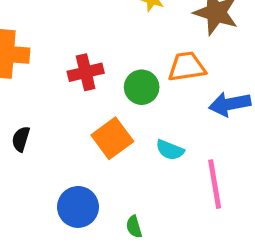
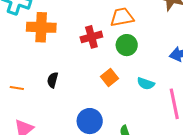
orange trapezoid: (187, 67) -> (122, 17), moved
orange square: (112, 138) -> (110, 77), size x0.7

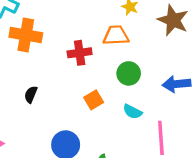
green circle: (127, 45) -> (129, 73), moved

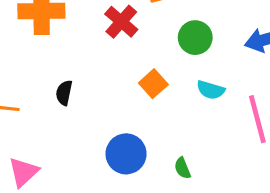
red cross: (80, 53) -> (121, 22), turned -30

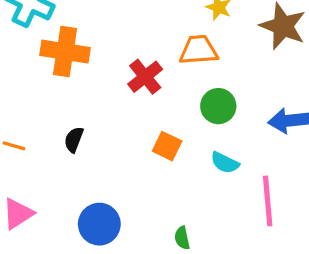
orange square: (153, 84) -> (167, 146), turned -32
blue circle: (126, 154) -> (99, 224), moved

